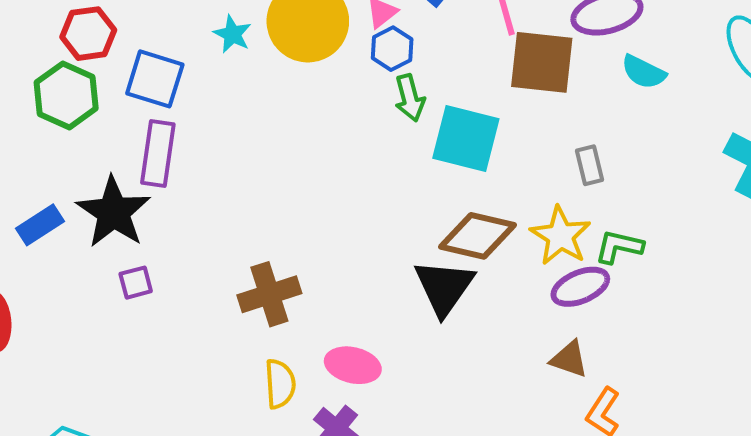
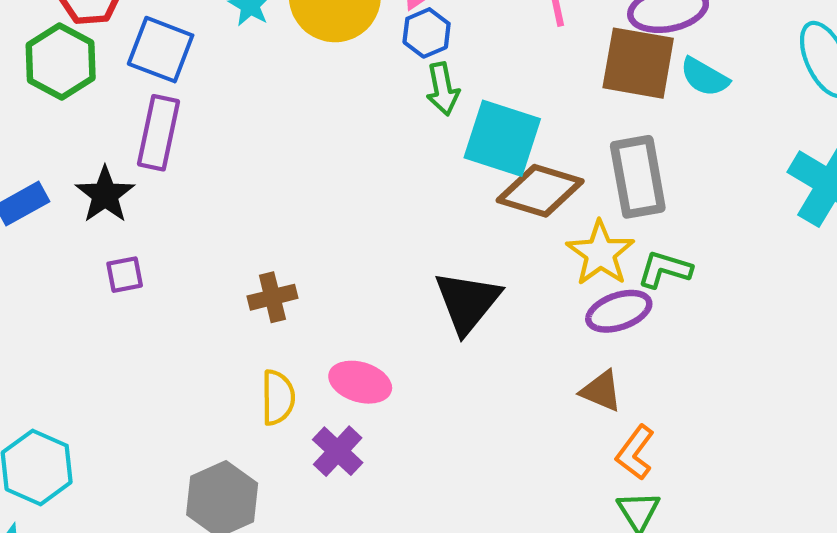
brown square: (542, 62) -> (638, 63), moved
gray rectangle: (590, 165) -> (638, 177), size x1.8
black star: (113, 212) -> (105, 195), size x0.7
brown diamond: (478, 236) -> (540, 191), moved
brown cross: (269, 294) -> (272, 297), size x0.7

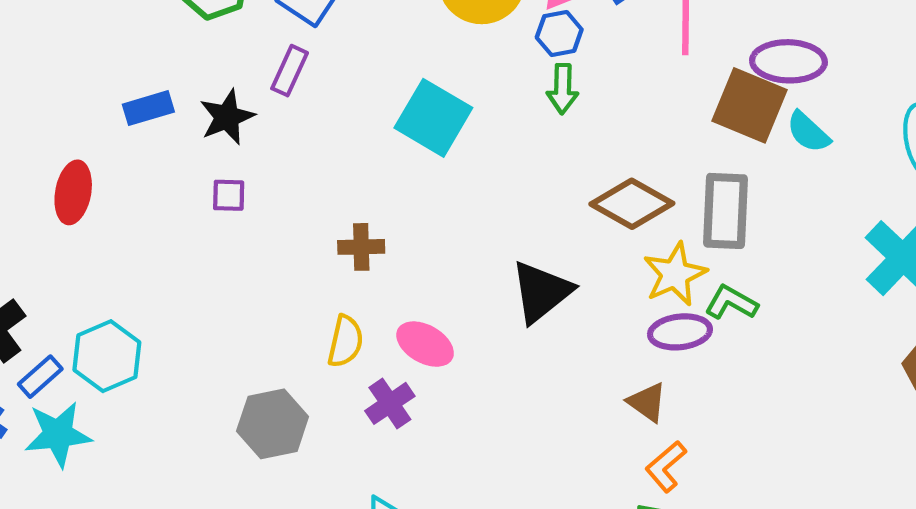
purple rectangle: (159, 133) -> (290, 71), size x0.7
cyan square: (502, 138) -> (433, 118), moved

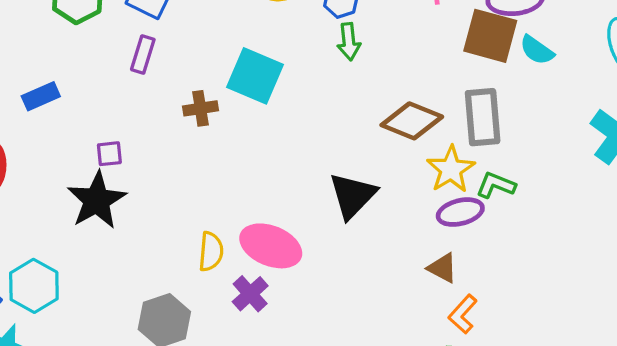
black star: (227, 117) -> (97, 200), moved, size x1.4
brown cross: (361, 247) -> (200, 108), moved
pink ellipse: (425, 344) -> (271, 246), size x1.4

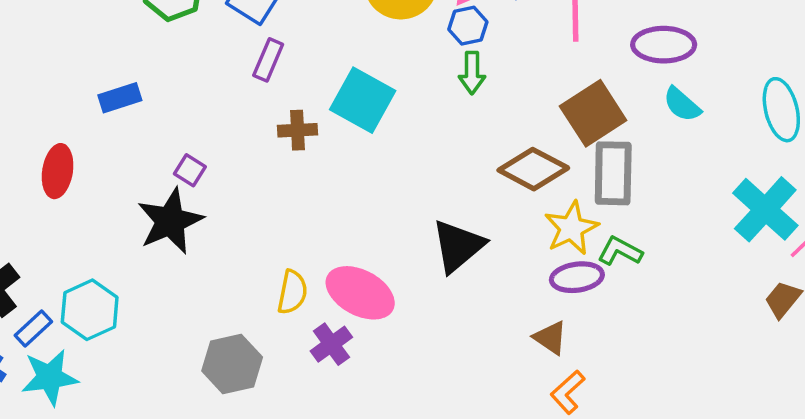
brown square: (490, 36) -> (593, 113), moved, turned 36
purple rectangle: (143, 54) -> (268, 60), moved
purple square: (109, 154) -> (190, 170), turned 32

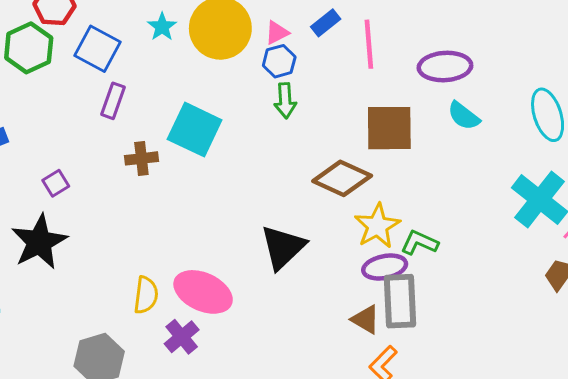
brown square: (593, 113) -> (389, 128), turned 36
purple square: (190, 170) -> (56, 183), moved, turned 30
gray rectangle: (613, 173) -> (400, 301), moved

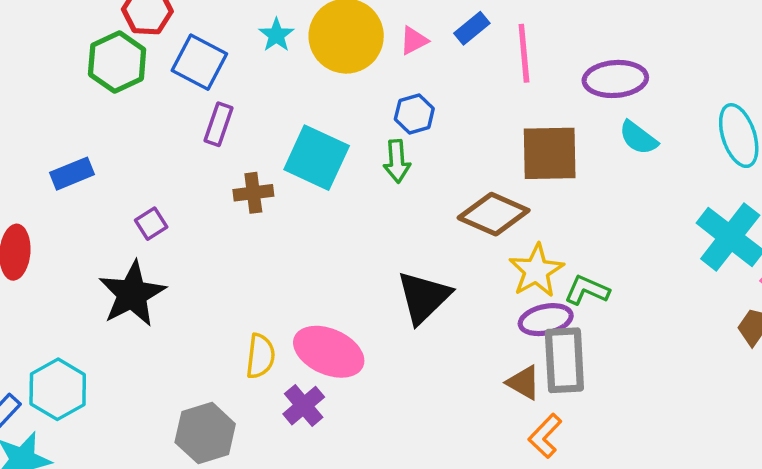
blue hexagon: (279, 61) -> (414, 114), moved
green arrow: (285, 101) -> (397, 161), moved

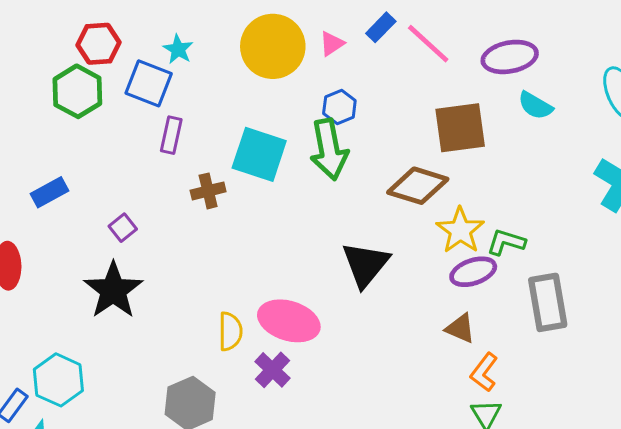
cyan star: (276, 35) -> (178, 49), moved
pink line: (524, 53) -> (428, 44), turned -36
green arrow: (397, 161) -> (329, 149), size x1.6
gray rectangle: (564, 360) -> (548, 302), moved

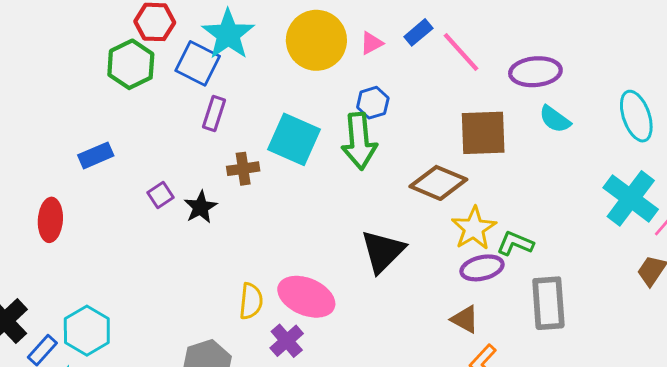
cyan star: (178, 49) -> (228, 34), size x1.8
black star: (113, 290) -> (201, 207), moved, size x0.6

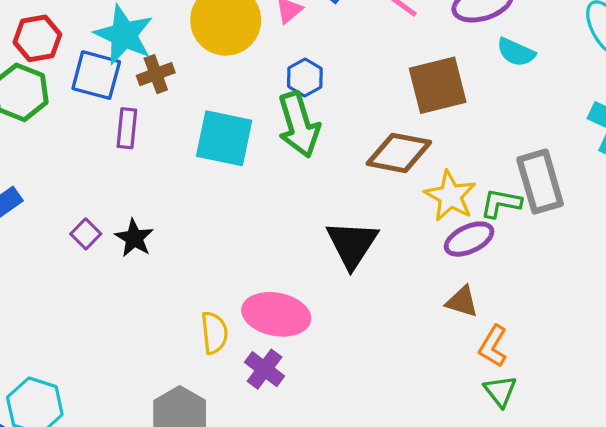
brown cross: (243, 169) -> (156, 74), moved
gray rectangle: (548, 303) -> (540, 182), moved

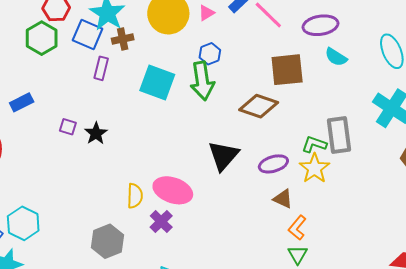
yellow star: (450, 196) -> (314, 168), moved
purple square: (86, 234) -> (68, 127), turned -36
purple ellipse: (469, 239) -> (273, 164), moved

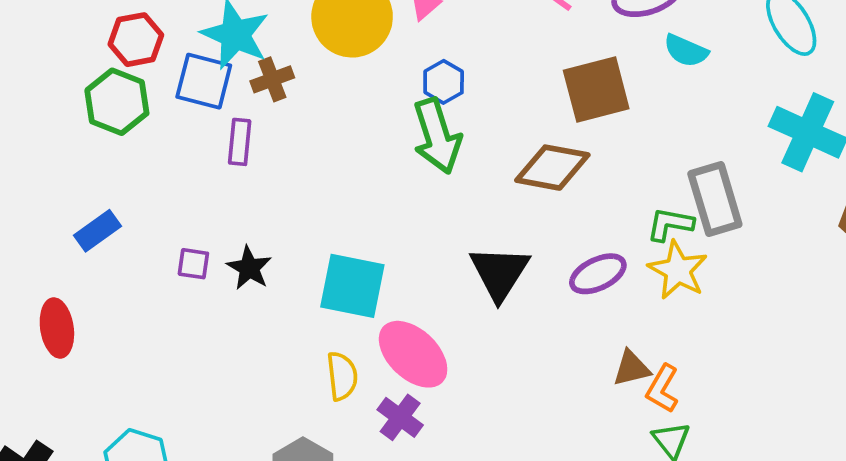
cyan square: (157, 83) -> (352, 286), moved
pink ellipse: (173, 190) -> (413, 354), turned 33
brown triangle: (283, 199) -> (632, 368), moved, turned -30

